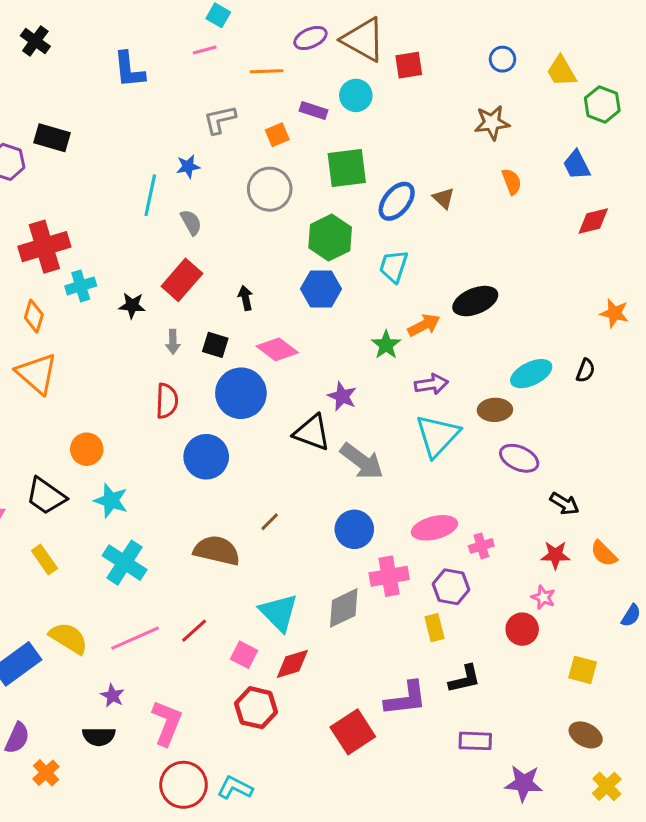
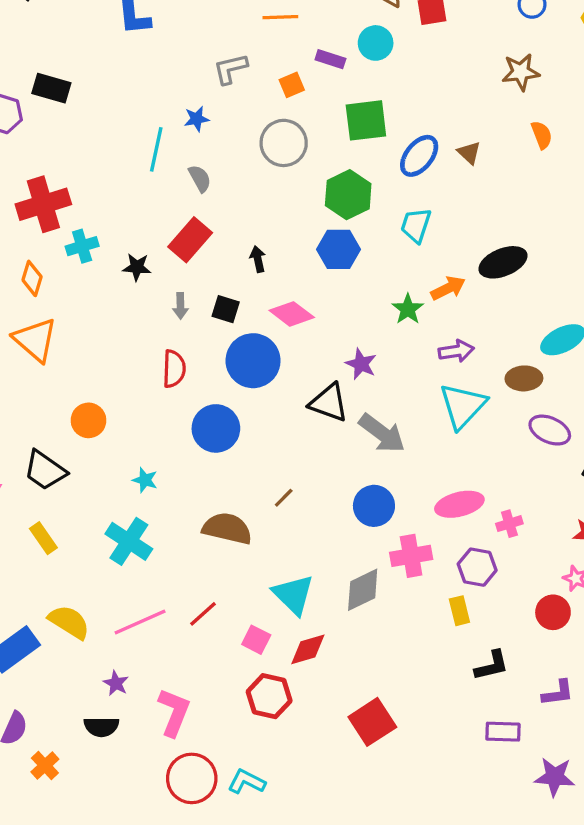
cyan star: (111, 501) -> (145, 480), moved, size x0.7
purple L-shape: (406, 699) -> (558, 693), moved, size x0.7

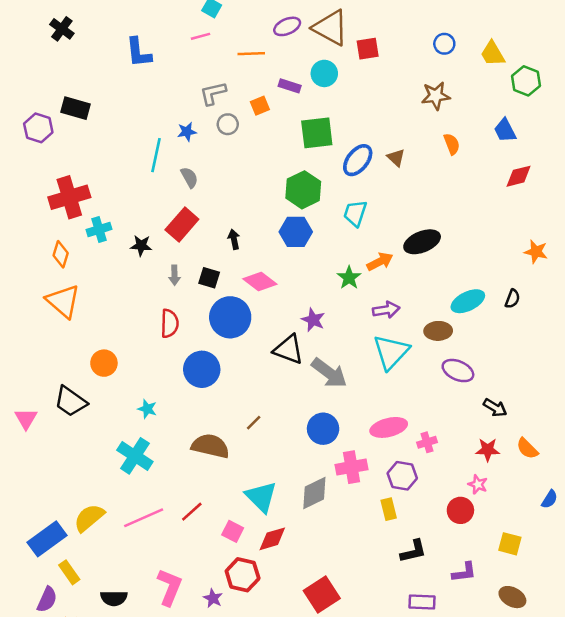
gray circle: (284, 143) -> (228, 124), moved, size x0.6
yellow rectangle: (43, 538) -> (69, 572), moved
yellow semicircle: (69, 622) -> (89, 518), turned -72
purple star: (116, 683) -> (213, 598), moved

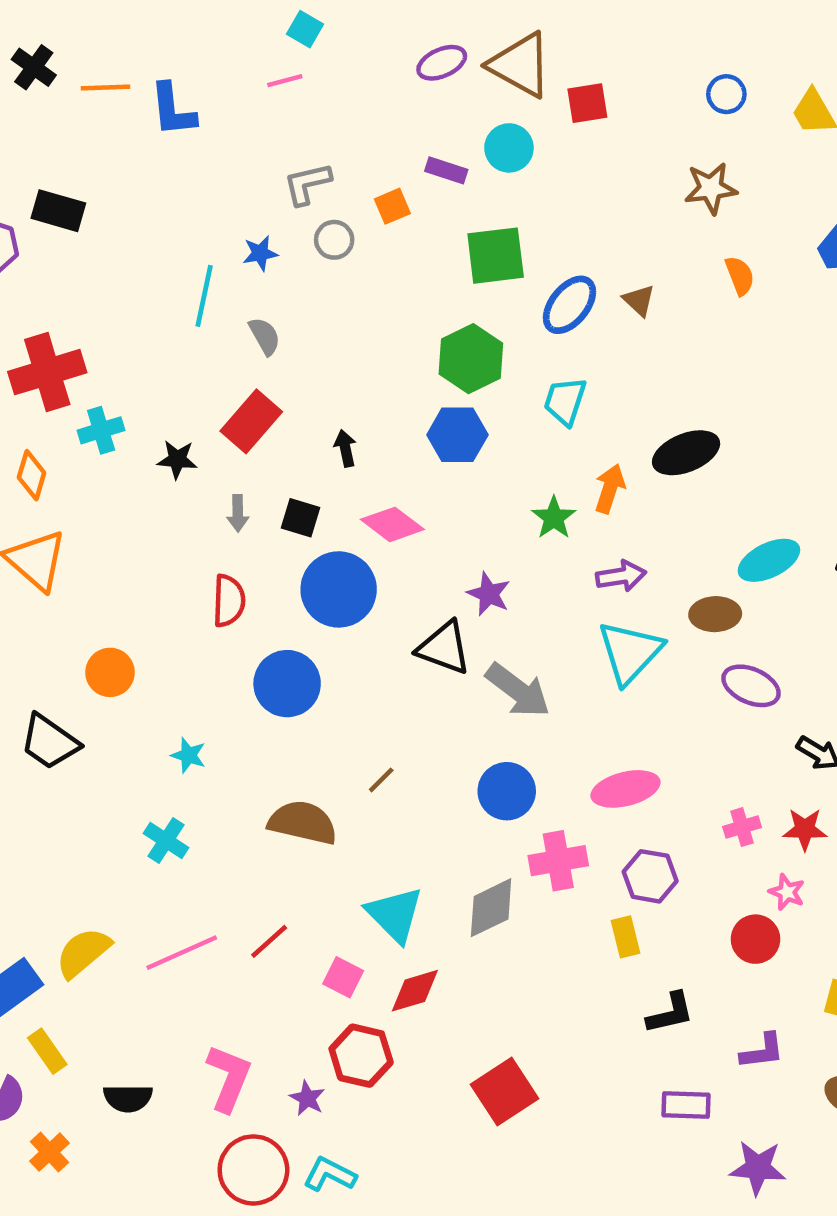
orange line: (251, 54) -> (106, 87), moved
orange arrow: (380, 262) -> (610, 489), turned -45
pink cross: (427, 442) -> (742, 827), moved
cyan cross: (135, 456) -> (166, 840), size x0.7

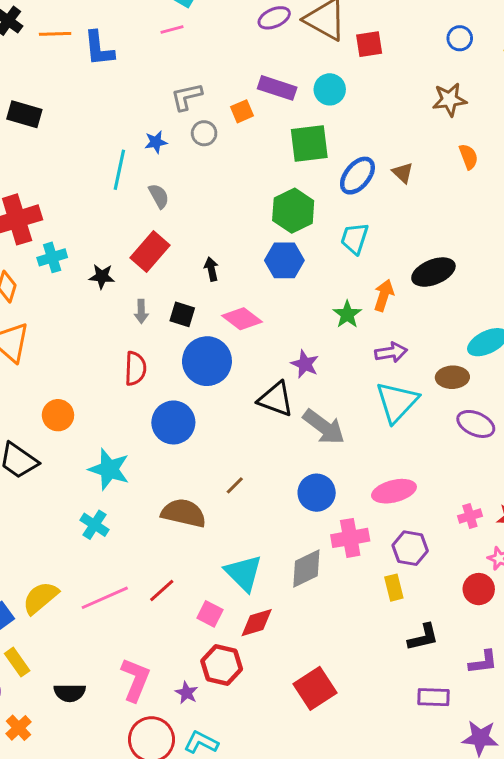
cyan circle: (509, 148) -> (330, 89), moved
purple rectangle: (446, 170) -> (277, 88), size x1.4
cyan star: (188, 755) -> (109, 469), size x1.8

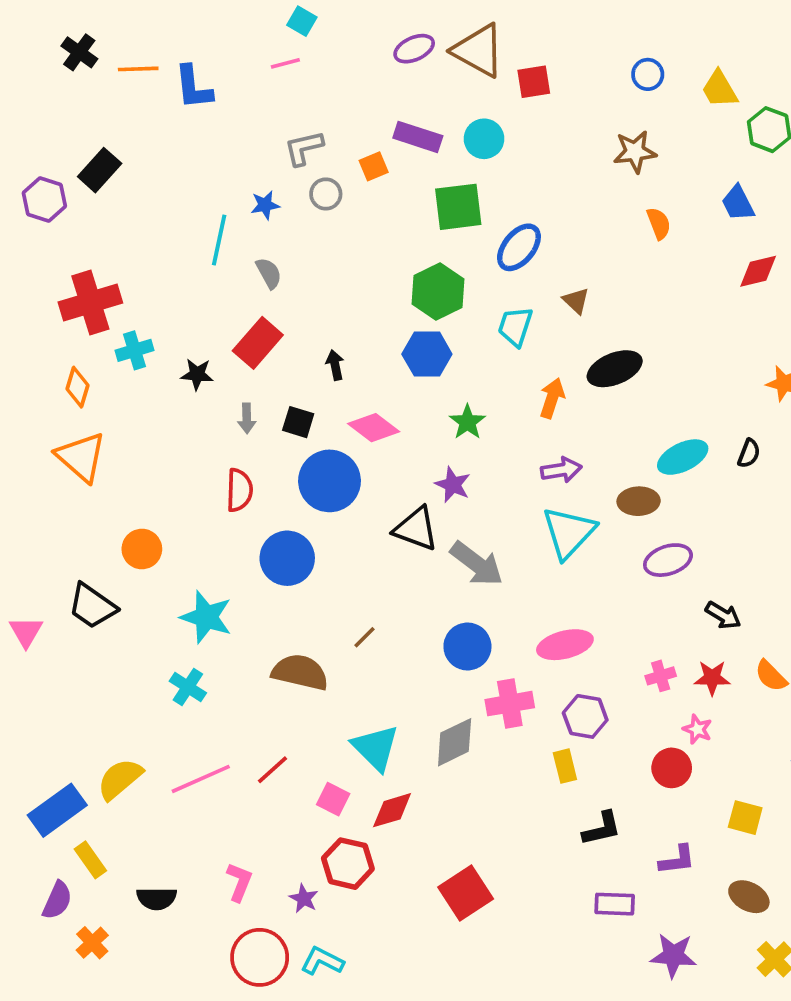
black rectangle: (24, 114) -> (100, 170), turned -64
brown triangle: (403, 173) -> (576, 301), moved
green star: (347, 314) -> (467, 422), moved
purple ellipse: (476, 424) -> (668, 560), turned -42
pink L-shape: (135, 680) -> (239, 882), size x0.7

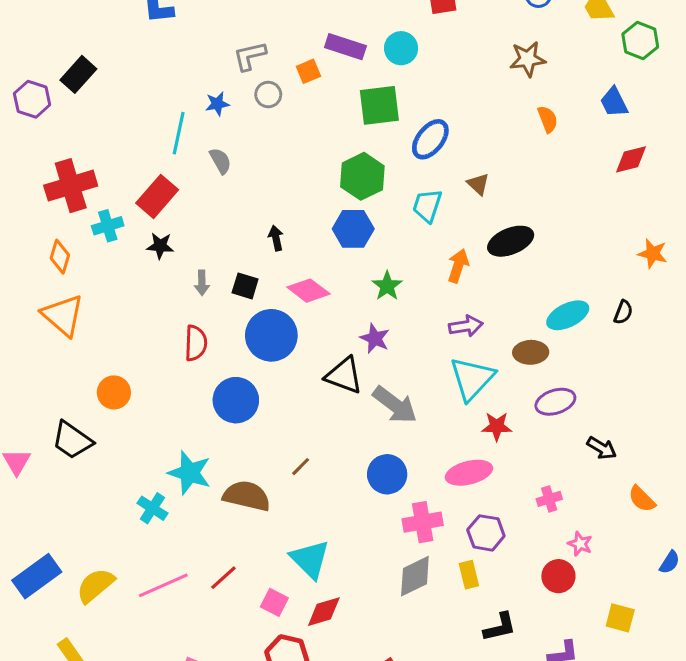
red rectangle: (258, 343) -> (157, 196), moved
cyan star: (206, 617) -> (190, 473), moved
red star: (712, 678) -> (497, 426), moved
gray diamond: (455, 742) -> (415, 576), moved
blue rectangle: (57, 810) -> (37, 576), moved

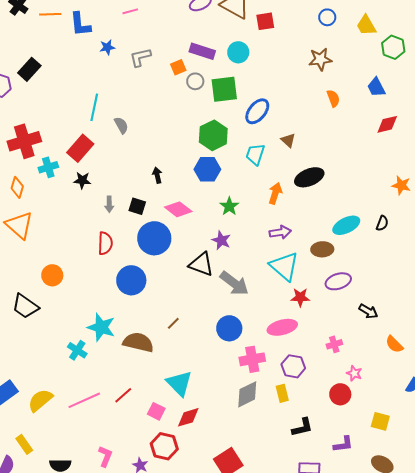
gray circle: (268, 95) -> (195, 81), moved
blue star: (217, 104) -> (107, 47), moved
cyan triangle: (472, 379) -> (284, 266), turned -32

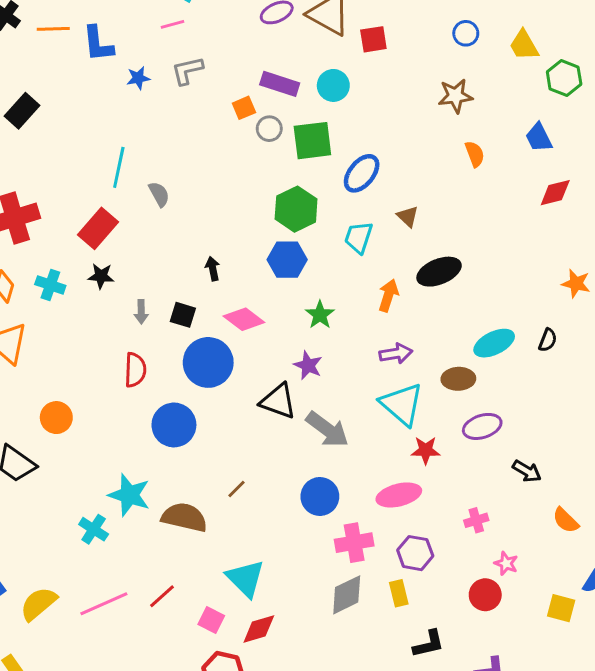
gray L-shape: (140, 57) -> (187, 71), moved
cyan cross: (48, 167) -> (50, 285), moved, turned 36
yellow square: (380, 421) -> (561, 608), moved

